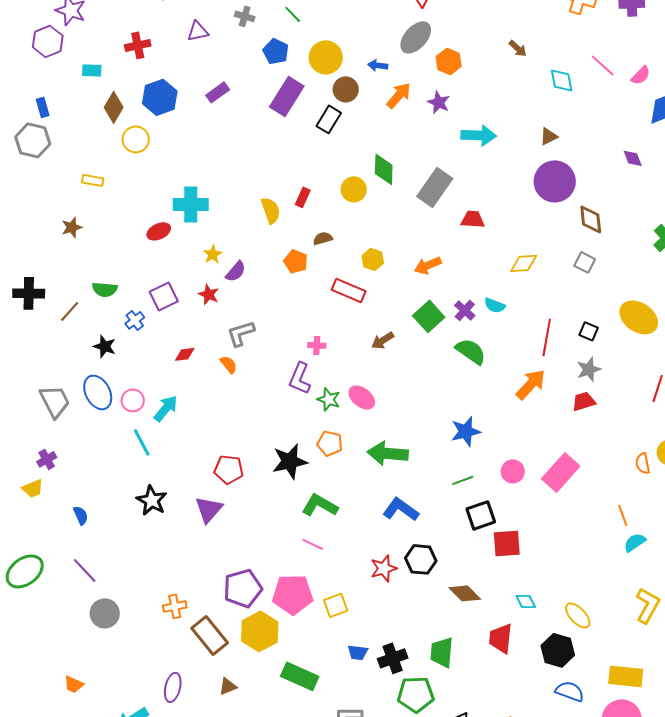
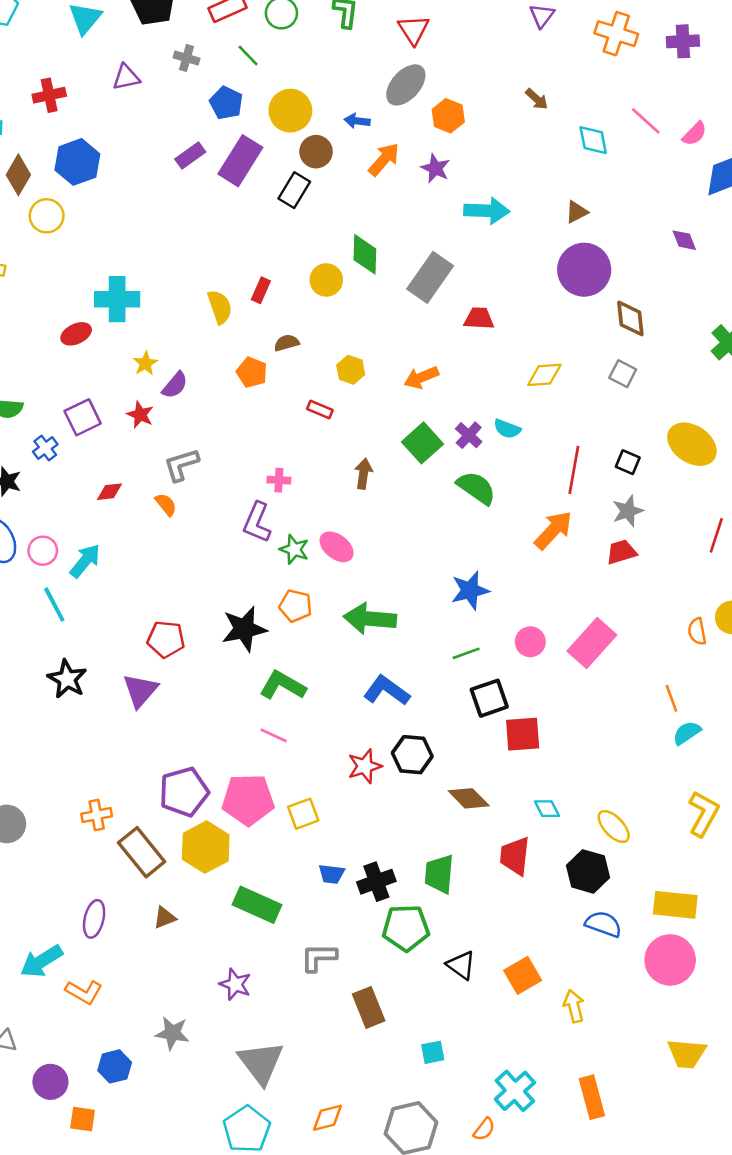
purple rectangle: (218, 92) -> (190, 156), moved
red rectangle: (349, 290) -> (320, 410), size x0.6
brown arrow: (383, 340) -> (363, 474), turned 130

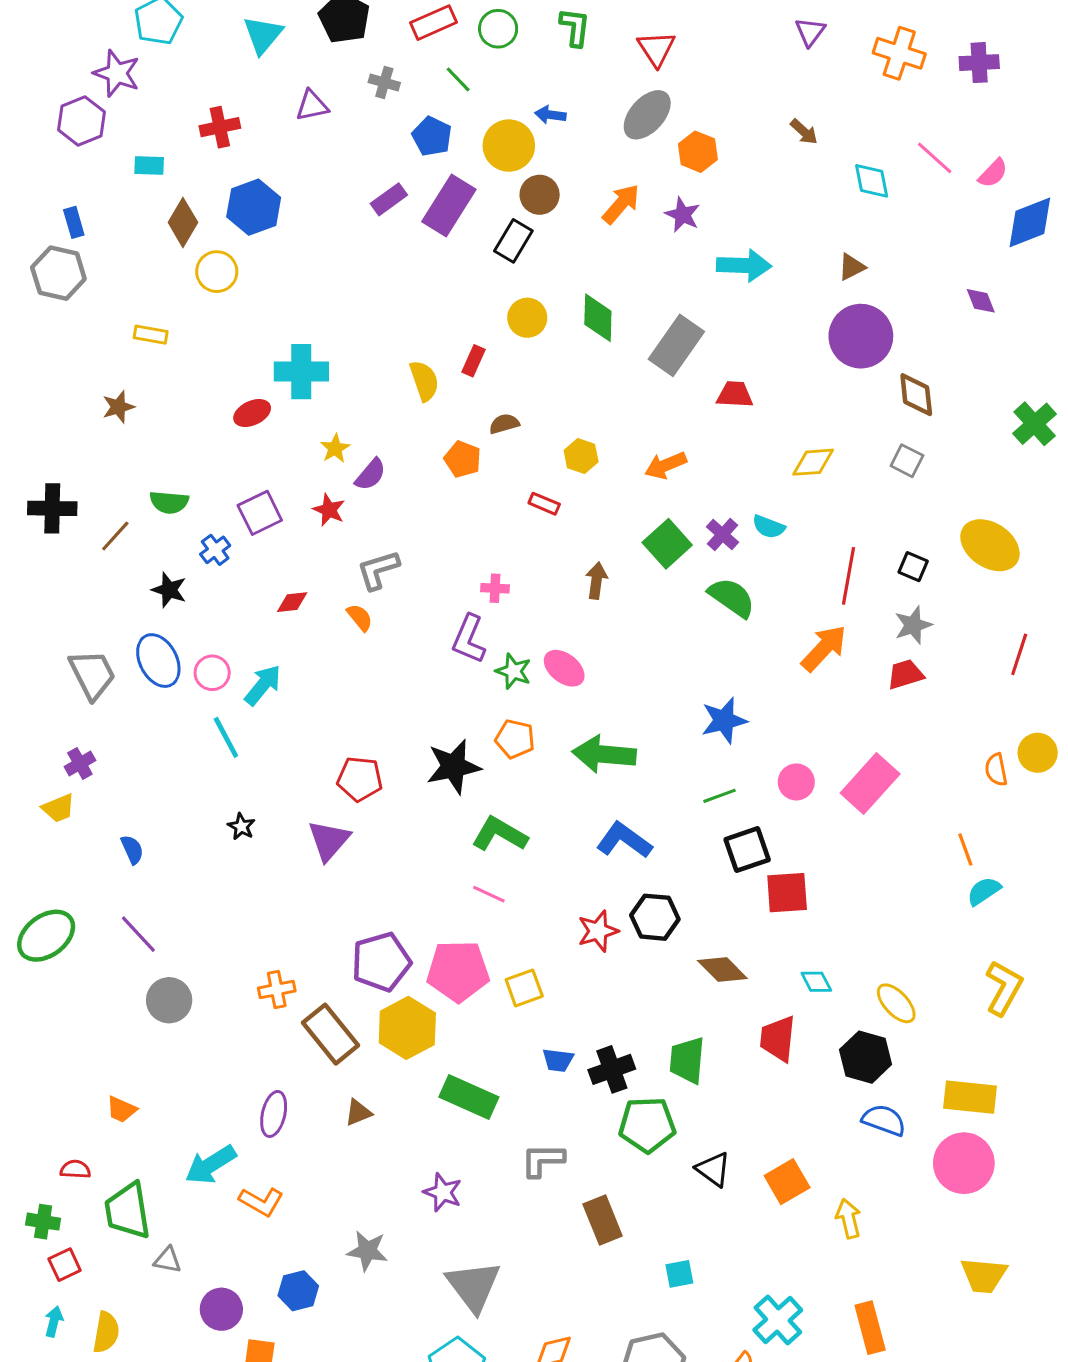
blue arrow: (357, 121) -> (550, 115), moved
yellow circle: (326, 280) -> (527, 318), moved
black star: (67, 679) -> (241, 827), size x0.6

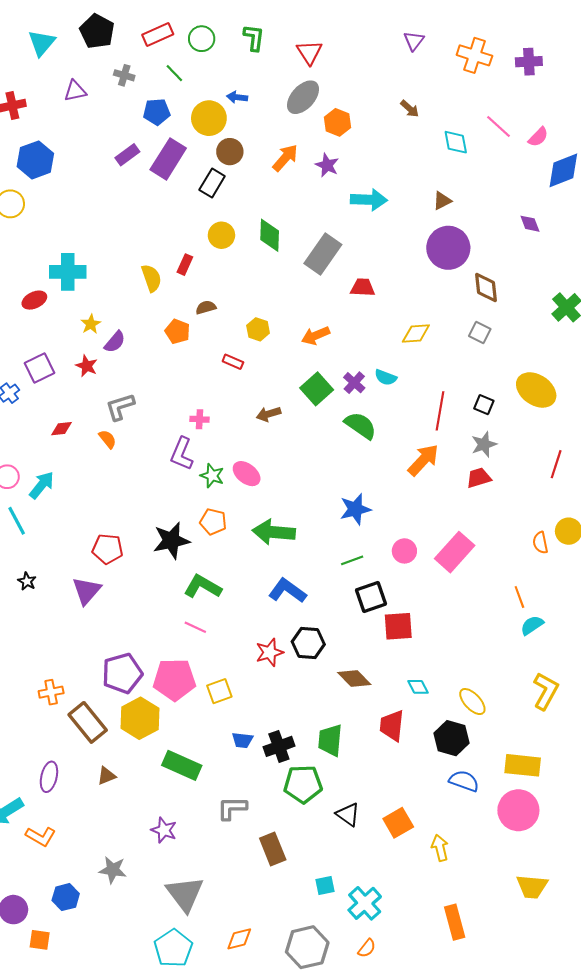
blue pentagon: (432, 136) -> (157, 112), turned -30
brown arrow: (596, 581) -> (269, 414), turned -115
cyan cross: (778, 1320) -> (365, 903), moved

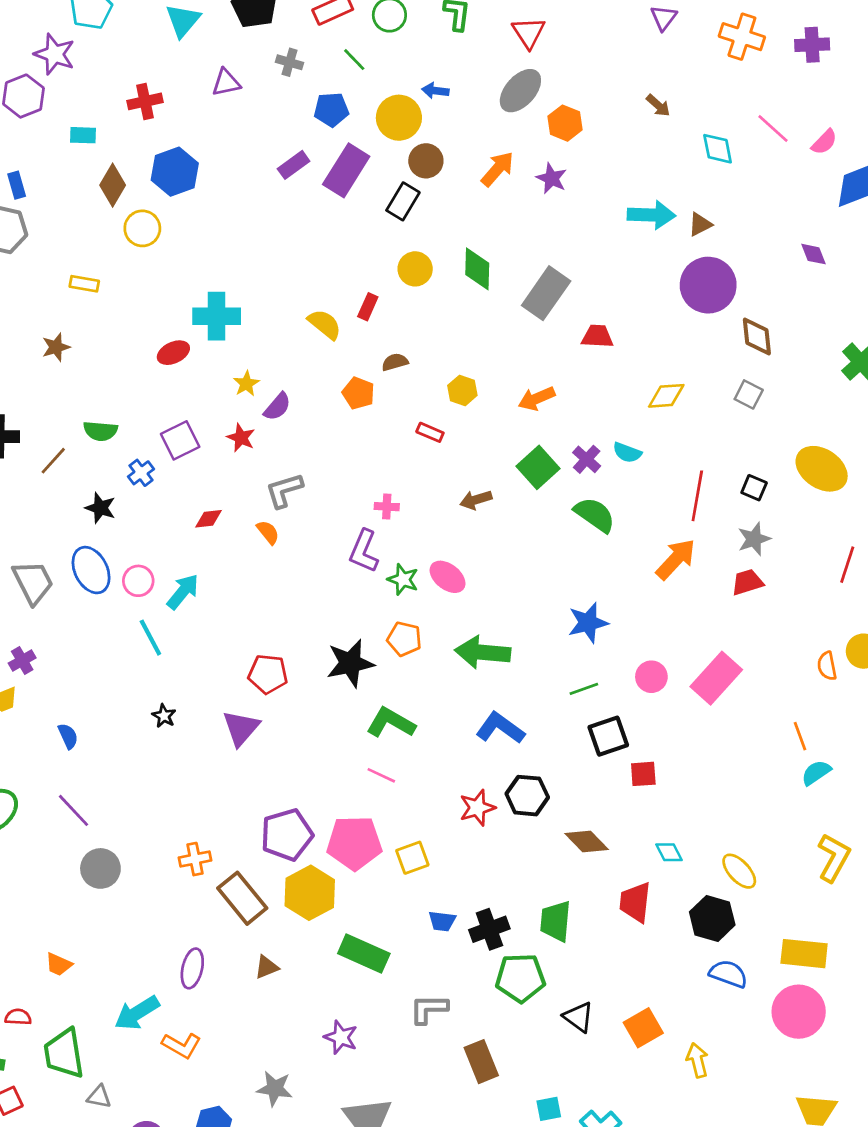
cyan arrow: (369, 200) -> (651, 215), moved
yellow semicircle: (151, 278) -> (325, 324), turned -32
red square: (398, 626) -> (643, 774), size x0.7

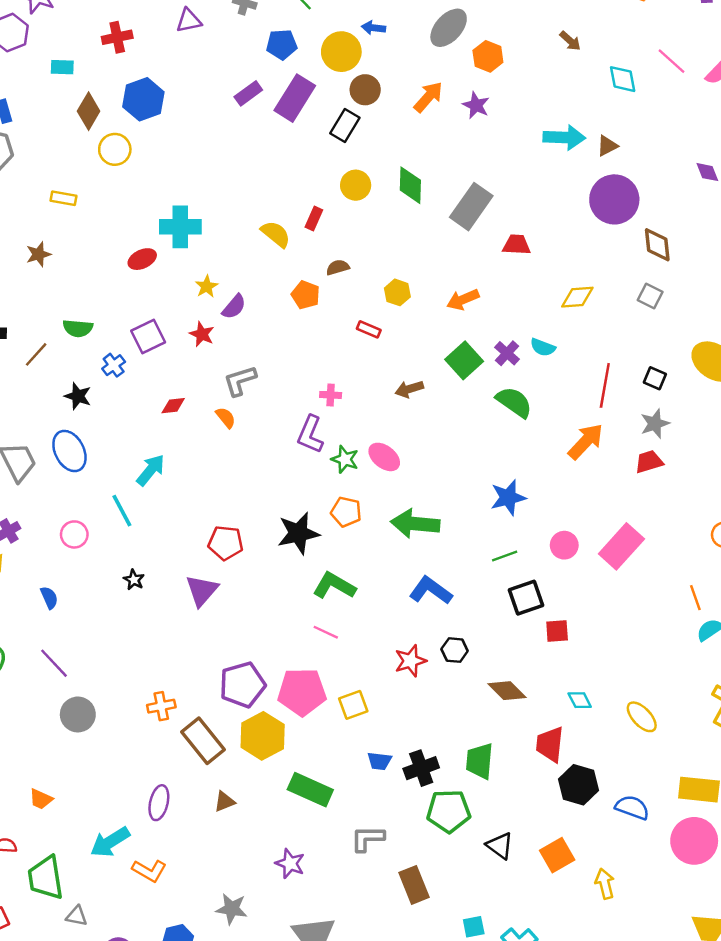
pink circle: (138, 581) -> (74, 534), moved
black hexagon: (527, 796) -> (455, 650), size x0.7
black hexagon: (712, 918) -> (579, 785), moved

